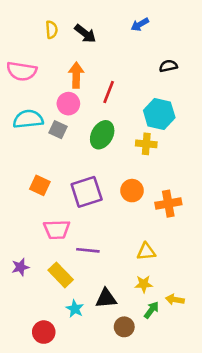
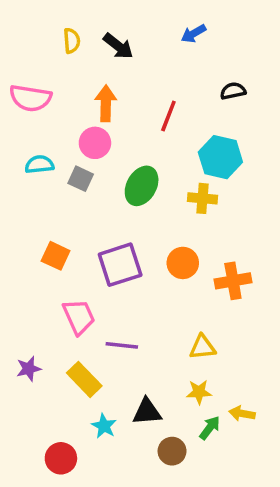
red line: (109, 92) -> (168, 116), moved
cyan semicircle: (28, 119) -> (39, 164), size x0.7
pink trapezoid: (57, 230) -> (79, 317), turned -112

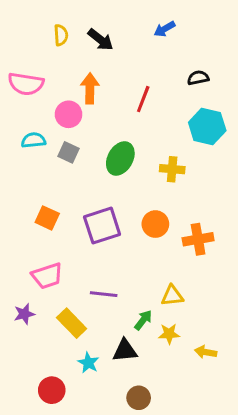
pink circle: (95, 143) -> (69, 114), moved
cyan hexagon: (220, 157) -> (207, 126), moved
pink trapezoid: (79, 317) -> (47, 276), moved, turned 96
green arrow: (210, 428) -> (143, 320), moved
brown circle: (172, 451) -> (139, 398), moved

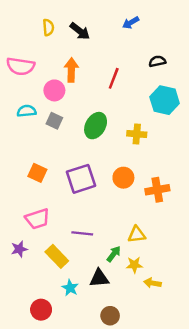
yellow arrow: (206, 352) -> (152, 283), moved

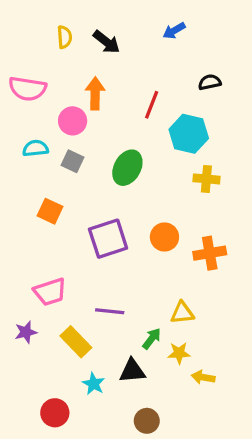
cyan hexagon: (165, 100) -> (189, 134), moved
yellow cross: (137, 134) -> (206, 179), moved
orange square: (37, 173) -> (50, 211), moved

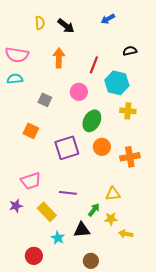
pink circle: (73, 121) -> (79, 92), moved
cyan semicircle: (35, 148) -> (15, 79), moved
green ellipse: (127, 168) -> (92, 121), moved

